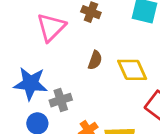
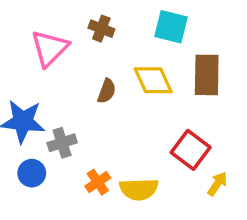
yellow diamond: (132, 70) -> (153, 80), moved

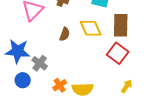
gray cross: (62, 143) -> (40, 63), turned -35
red square: (191, 150) -> (118, 53), moved

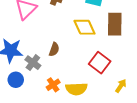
brown semicircle: (65, 34) -> (54, 49), moved
red square: (118, 53) -> (100, 63), moved

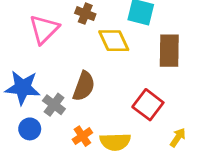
yellow diamond: (84, 27) -> (114, 41), moved
brown semicircle: (54, 49) -> (84, 86), size x1.5

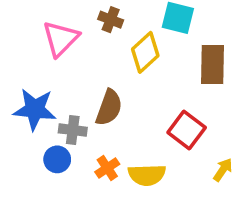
yellow diamond: (114, 41) -> (145, 52), turned 72
gray cross: (54, 105) -> (73, 130), turned -30
blue circle: (30, 129) -> (57, 159), moved

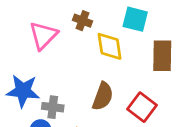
yellow diamond: (145, 52) -> (110, 46), turned -56
brown semicircle: (109, 108) -> (103, 96), moved

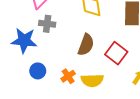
gray cross: (53, 107) -> (47, 24), moved

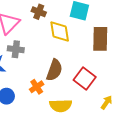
orange cross: (68, 76) -> (37, 87), moved

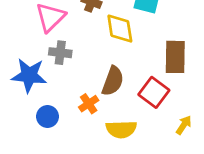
brown rectangle: (100, 39) -> (175, 57), moved

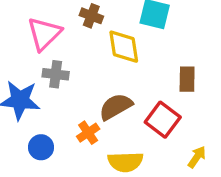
brown rectangle: (175, 57) -> (187, 79), size x0.7
brown semicircle: (113, 81) -> (116, 107), turned -140

